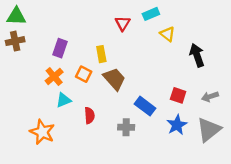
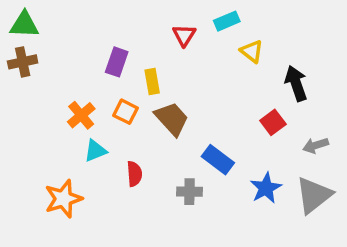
purple rectangle: (60, 48) -> (117, 62), moved
red square: (178, 95) -> (273, 122), moved, turned 35
orange star: (42, 132) -> (63, 199), turned 30

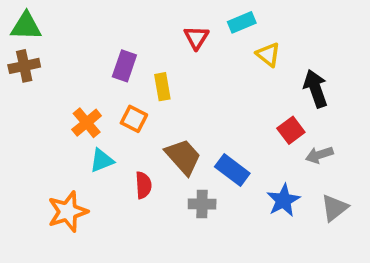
brown trapezoid: (172, 119) -> (183, 157), moved
gray arrow: (316, 145) -> (319, 155), moved
gray triangle: (314, 195) -> (334, 208), size x0.7

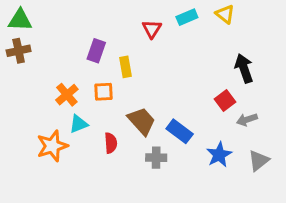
yellow triangle: (268, 55) -> (225, 14), moved
orange square: (134, 119) -> (103, 92), turned -30
orange star: (68, 212) -> (52, 146), moved

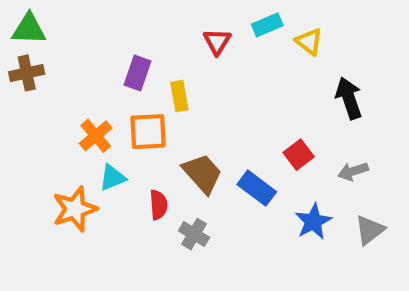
yellow triangle: (225, 14) -> (309, 42), moved
orange square: (103, 92) -> (148, 132), size x1.4
red square: (225, 101) -> (299, 155), moved
gray cross: (156, 158) -> (194, 234), moved, turned 30

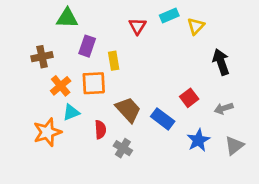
green triangle: (29, 29) -> (67, 18), moved
yellow triangle: (309, 42) -> (196, 26), turned 36
brown cross: (27, 73) -> (42, 57), moved

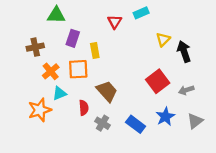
yellow triangle: (196, 26) -> (163, 39), moved
red square: (189, 98) -> (158, 81), size x1.5
blue rectangle: (163, 119) -> (136, 124), moved

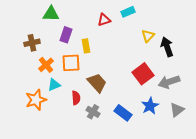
red triangle: (115, 22) -> (104, 20), turned 40
gray arrow: (186, 90) -> (169, 82), size x1.5

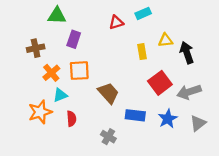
yellow triangle: (148, 36) -> (165, 40), turned 40
yellow rectangle: (86, 46) -> (142, 52), moved
red semicircle: (76, 98) -> (71, 119), moved
gray cross: (93, 112) -> (108, 137), moved
blue rectangle: (123, 113) -> (135, 115), moved, turned -30

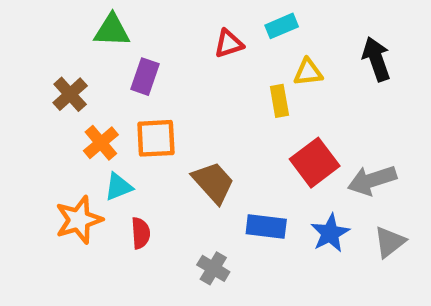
yellow triangle: (165, 40) -> (308, 72), moved
brown cross: (36, 48) -> (70, 94), turned -30
black arrow: (187, 53) -> (376, 59), moved

